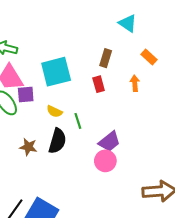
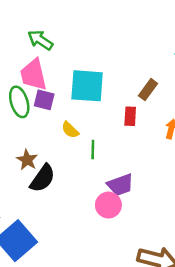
black semicircle: (57, 141) -> (43, 178), moved

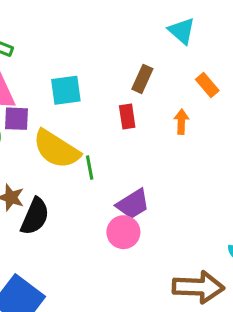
cyan square: (87, 86) -> (66, 90), size x0.7
yellow semicircle: (70, 130) -> (56, 149), size x2.0

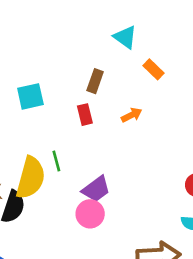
orange rectangle: (207, 85) -> (154, 69), moved
orange arrow: (181, 122) -> (132, 115), turned 66
yellow semicircle: (56, 149) -> (31, 178), moved, turned -102

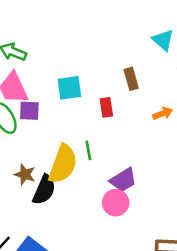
brown rectangle: (95, 81) -> (131, 79), turned -40
red rectangle: (85, 115) -> (106, 107), moved

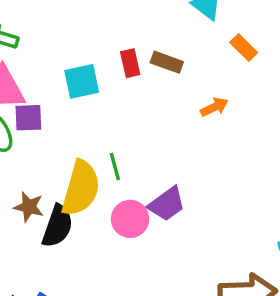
brown rectangle: (131, 79) -> (167, 62), turned -50
red rectangle: (106, 107) -> (130, 63), moved
pink circle: (116, 203) -> (130, 219), moved

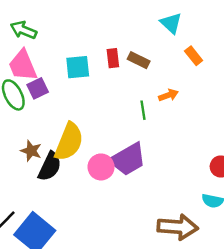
purple square: (28, 118) -> (38, 88), turned -30
green line: (115, 167) -> (143, 110), moved
purple trapezoid: (167, 204) -> (128, 159), size x1.4

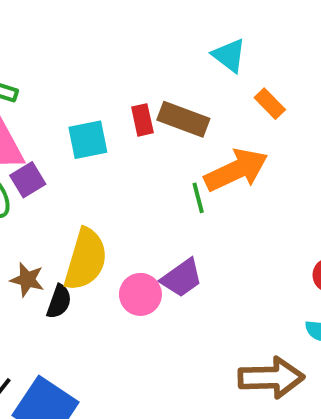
brown rectangle: (139, 60) -> (183, 119), size x1.4
orange arrow: (168, 95) -> (236, 170), size x2.0
purple trapezoid: (128, 159) -> (182, 278), size x0.7
black semicircle: (50, 166) -> (59, 302), size x0.7

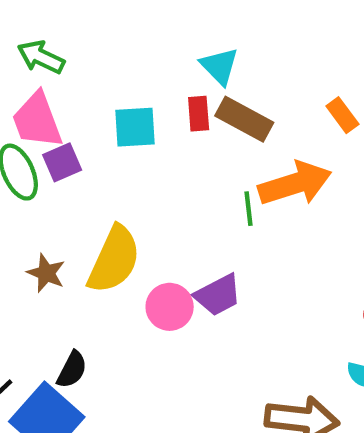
cyan triangle: (229, 55) -> (219, 66), moved
black semicircle: (59, 302) -> (72, 370), moved

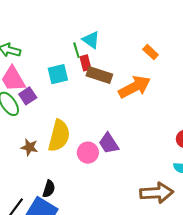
brown rectangle: (244, 119) -> (99, 75), moved
green line: (248, 209) -> (76, 50), moved
purple trapezoid: (218, 295) -> (109, 143), turned 95

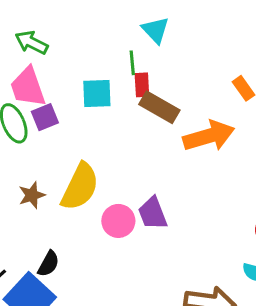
cyan triangle: (91, 40) -> (155, 30), moved
brown star: (29, 147) -> (32, 195), turned 30

